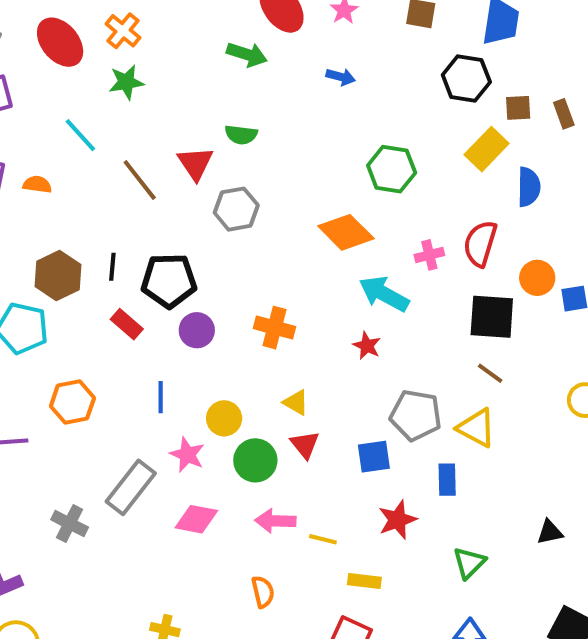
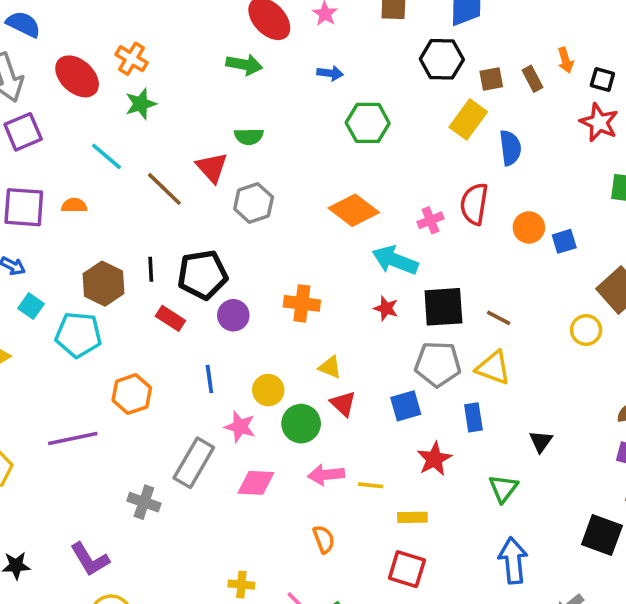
green hexagon: (392, 169) -> (368, 123), moved
black square: (492, 317) -> (443, 307), moved
black triangle: (550, 532) -> (541, 441), moved, turned -35

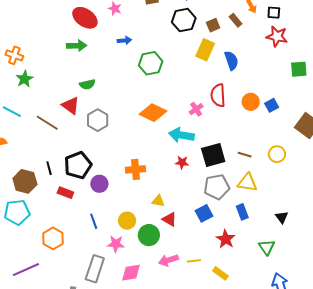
yellow circle: (586, 330) -> (277, 154), moved
yellow rectangle: (412, 517) -> (220, 273), turned 49

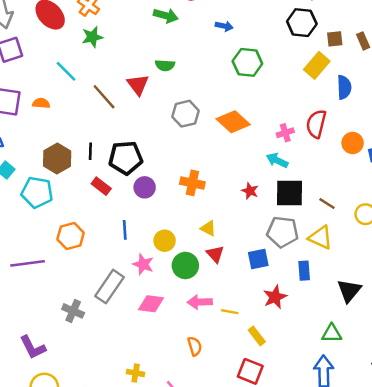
gray hexagon: (98, 120) -> (185, 114), moved
cyan arrow: (181, 135) -> (277, 160), moved, size x0.7
black triangle: (282, 217) -> (349, 291), size x1.5
green triangle: (267, 247) -> (332, 333), moved, turned 48

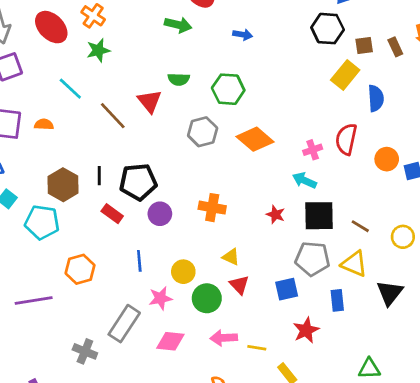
green hexagon: (247, 62) -> (228, 89), moved
pink star: (143, 264) -> (161, 298), turned -30
black triangle: (349, 291) -> (390, 293), moved

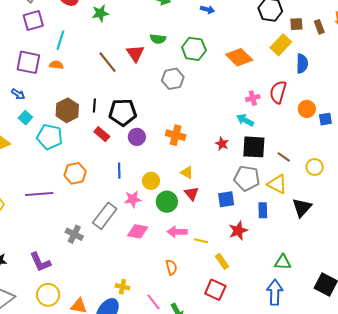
cyan line: (70, 89) -> (60, 40), moved, turned 60
orange diamond: (255, 139) -> (239, 57), moved

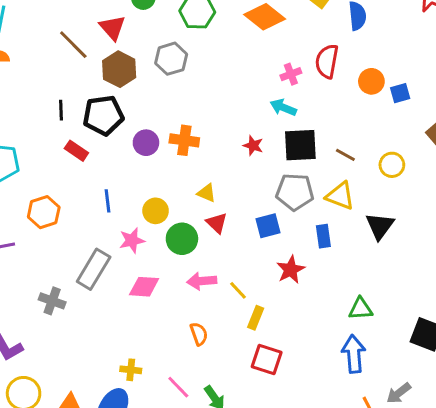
brown hexagon: (67, 110) -> (119, 69), moved
purple circle: (137, 137) -> (146, 143), moved
yellow line: (201, 241) -> (238, 290), turned 40
yellow rectangle: (222, 261) -> (256, 318), moved, turned 63

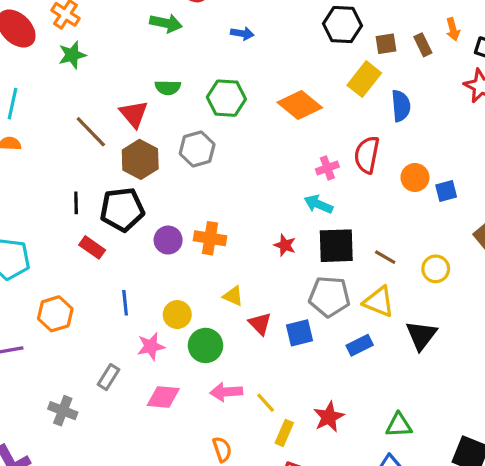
red triangle: (217, 223) -> (260, 324), moved
blue rectangle: (323, 236) -> (360, 345), turned 70
gray rectangle: (94, 269) -> (109, 377), size x0.6
red star: (291, 270) -> (329, 417), moved

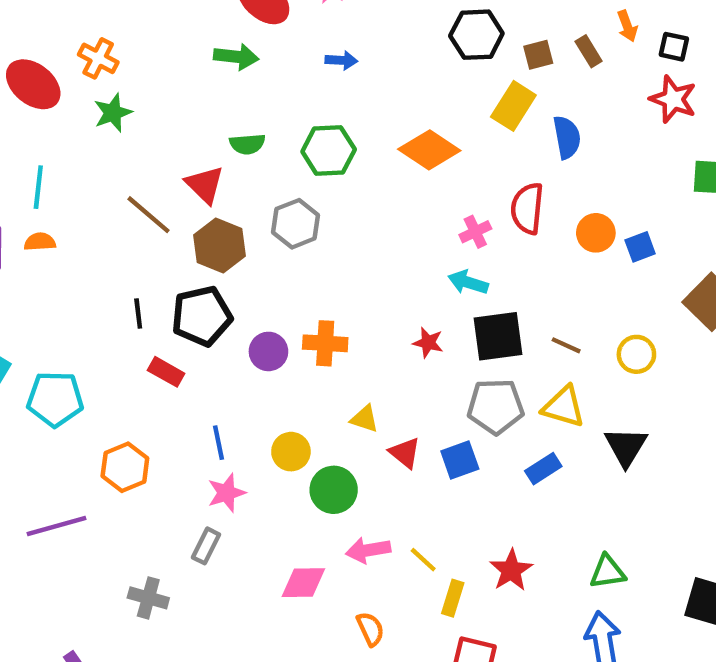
pink star: (151, 346) -> (226, 493), moved
pink diamond: (163, 397) -> (303, 583), moved

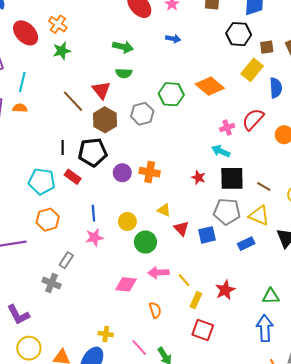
green arrow: (236, 57) -> (123, 47), moved
green hexagon: (329, 150) -> (171, 94), moved
red semicircle: (527, 208) -> (253, 119), turned 30
cyan pentagon: (55, 399) -> (42, 181), moved
gray rectangle: (206, 546) -> (66, 260), moved

